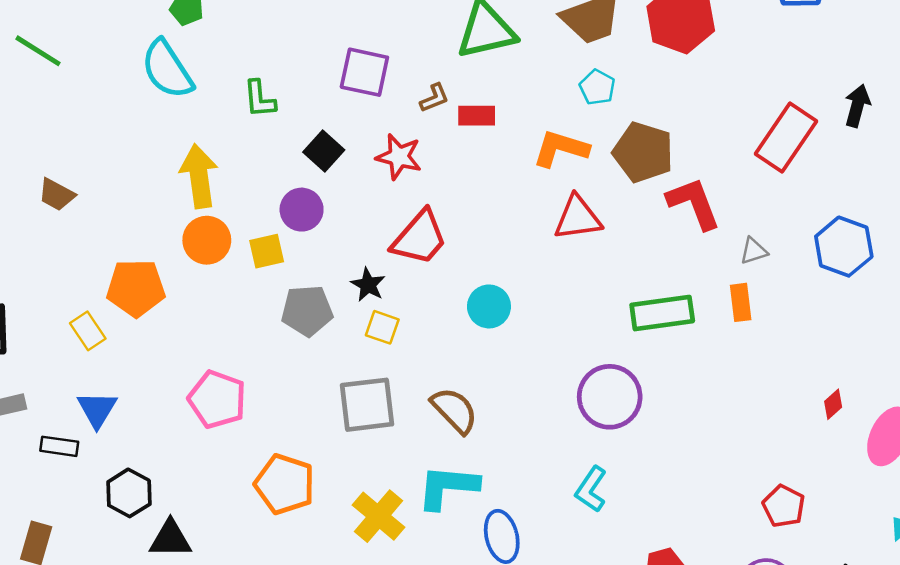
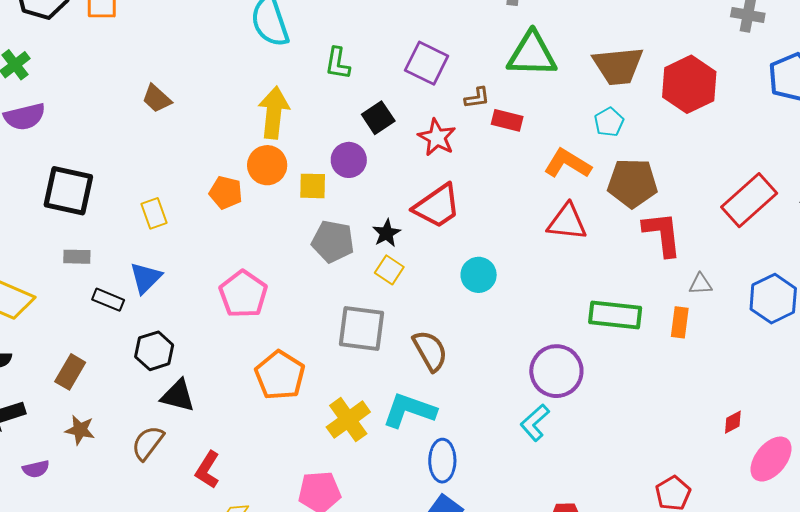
brown pentagon: (643, 152) -> (632, 183), turned -30
orange pentagon: (136, 288) -> (226, 193), moved, size x0.7
cyan L-shape: (591, 489) -> (535, 423), moved

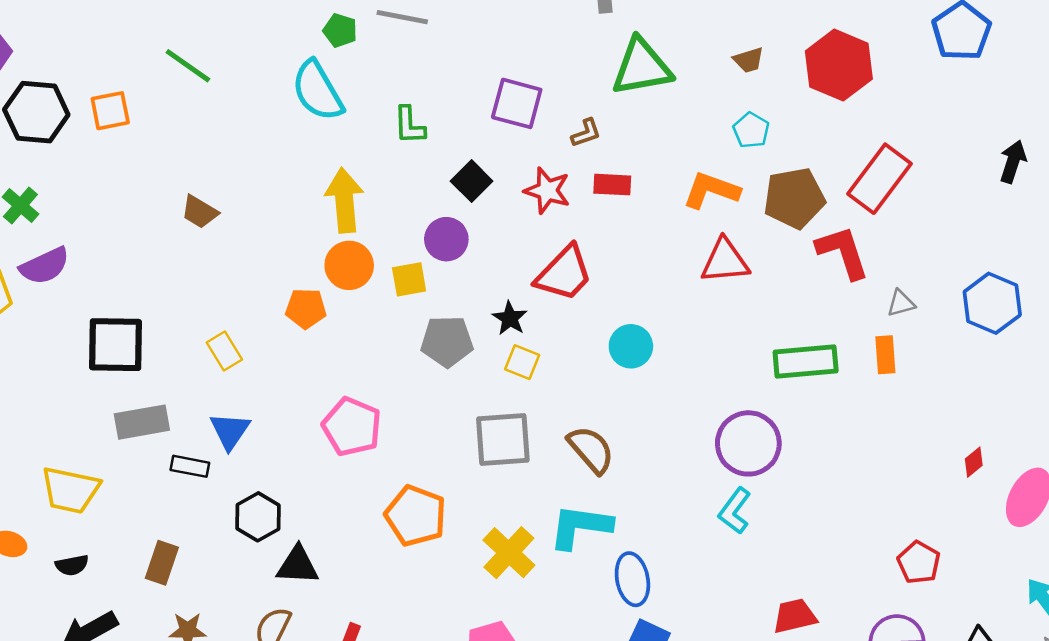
brown trapezoid: (618, 66) -> (749, 60), size x0.5
red rectangle: (507, 120) -> (612, 185), moved
red rectangle: (749, 200) -> (879, 179), moved
gray rectangle: (77, 257) -> (142, 422), size x1.6

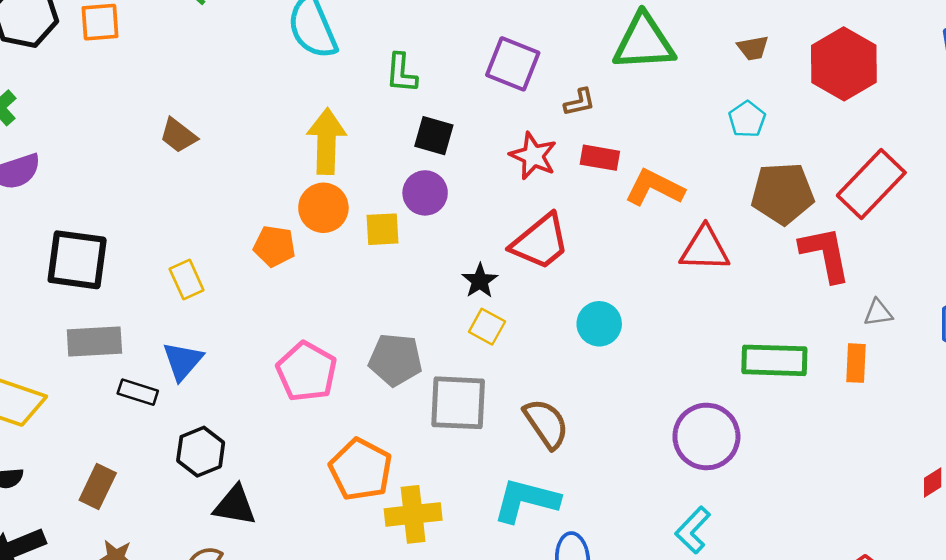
black square: (472, 181) -> (434, 136), moved, turned -36
orange L-shape: (711, 190) -> (655, 188), moved
gray pentagon: (447, 341) -> (395, 360), moved
cyan L-shape: (735, 511) -> (693, 530), moved
yellow cross: (509, 553) -> (413, 514), moved, turned 34

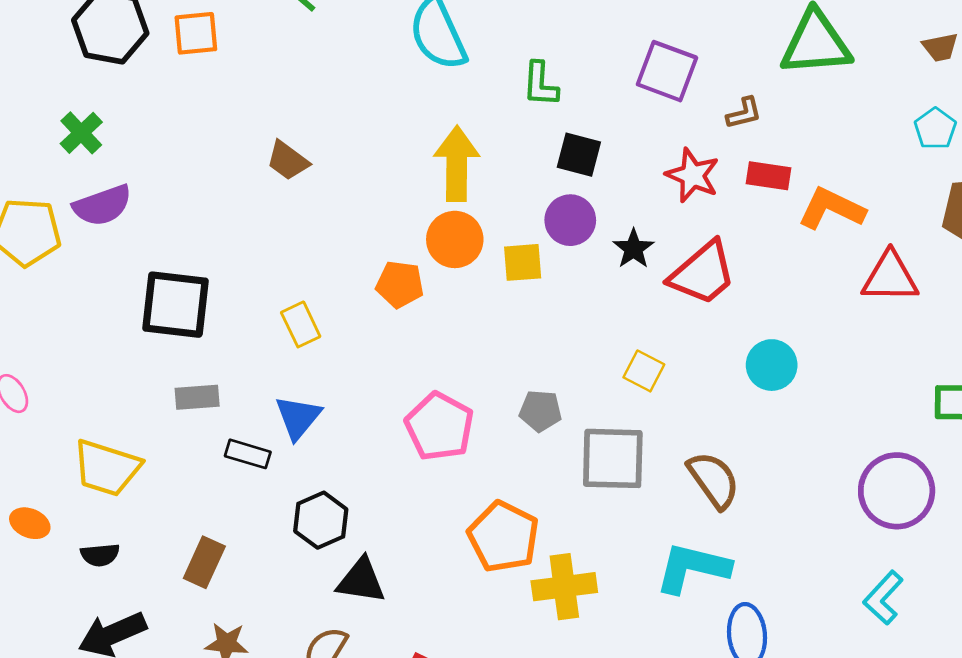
black star: (480, 281) -> (633, 249), moved
gray rectangle: (94, 342) -> (197, 397), size x0.7
gray pentagon: (395, 360) -> (540, 411), size x0.7

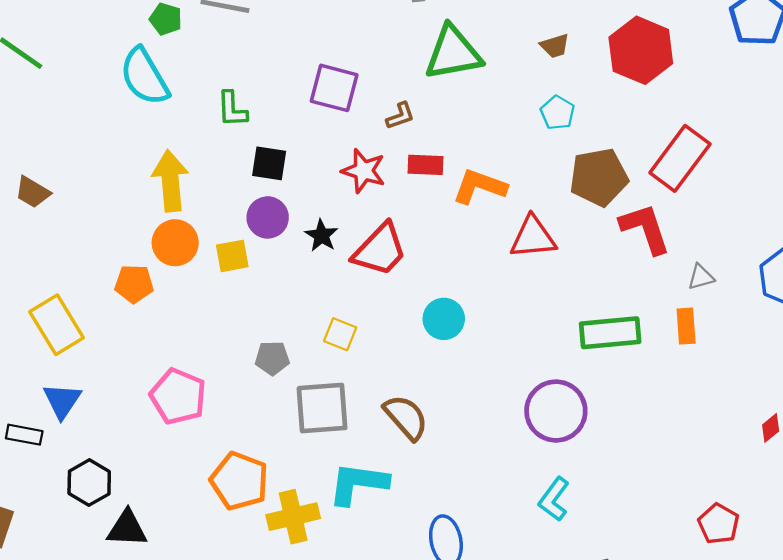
yellow rectangle: (301, 324) -> (57, 325), size x1.6
gray pentagon: (540, 411) -> (272, 358), moved
cyan L-shape: (693, 568) -> (358, 483), moved

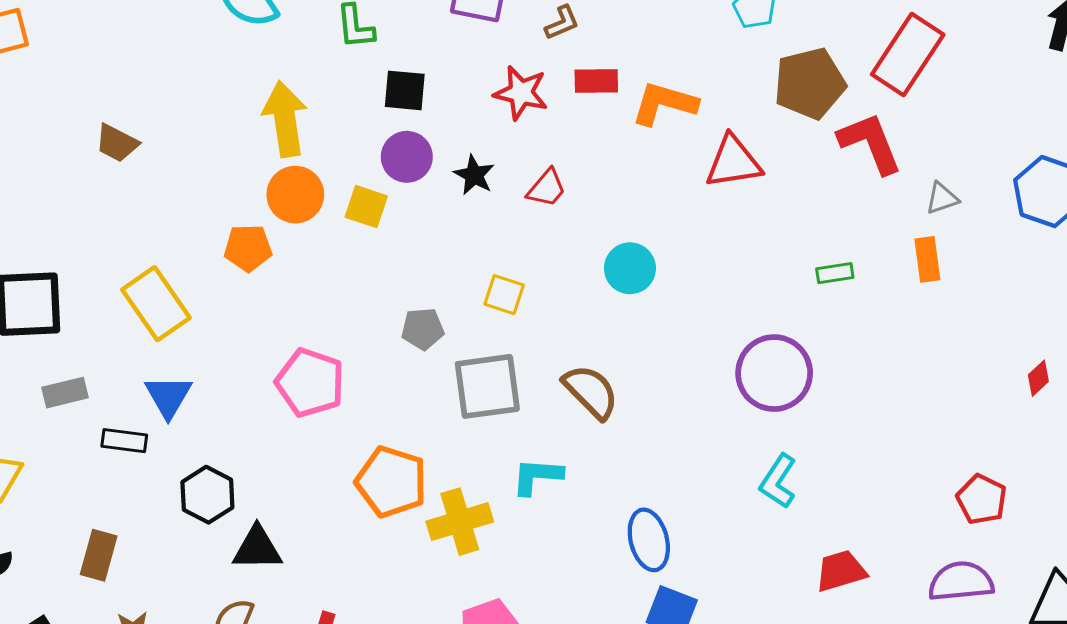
red trapezoid: (380, 250) -> (547, 188), size x0.6
yellow square: (232, 256) -> (366, 207), turned 32
green rectangle: (610, 333) -> (835, 273), size x0.5
cyan L-shape: (358, 483) -> (537, 476), size x0.7

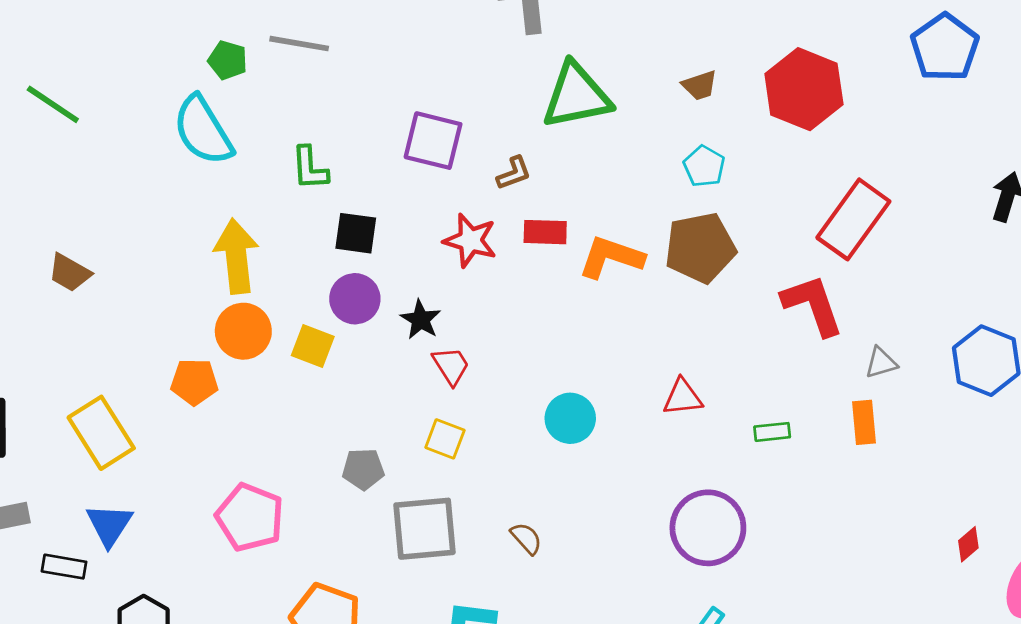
brown pentagon: (810, 83) -> (700, 248), moved
red triangle: (733, 162) -> (683, 397), moved, size x0.7
red trapezoid: (547, 188) -> (451, 366), moved, turned -75
brown semicircle: (591, 392) -> (526, 538), size x0.6

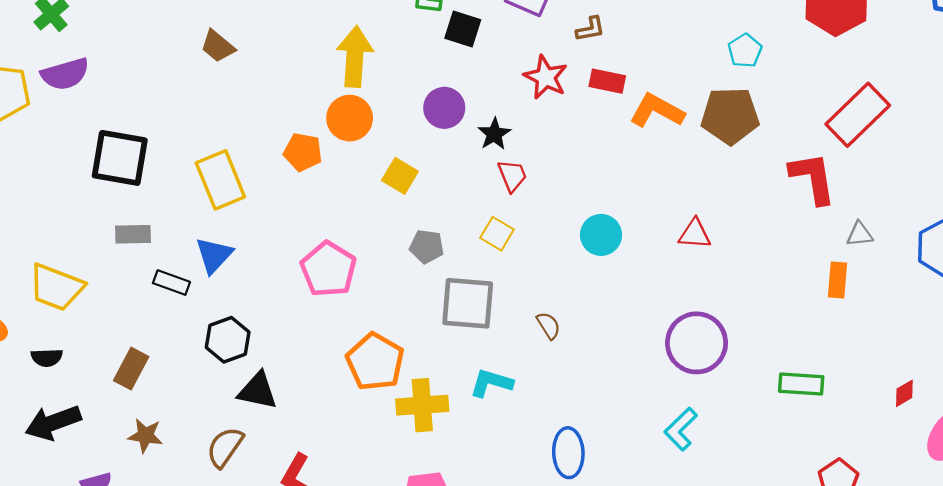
black square: (356, 233) -> (463, 29), moved
yellow square: (313, 346) -> (400, 176), moved
green rectangle: (772, 432) -> (801, 384), moved, size x1.5

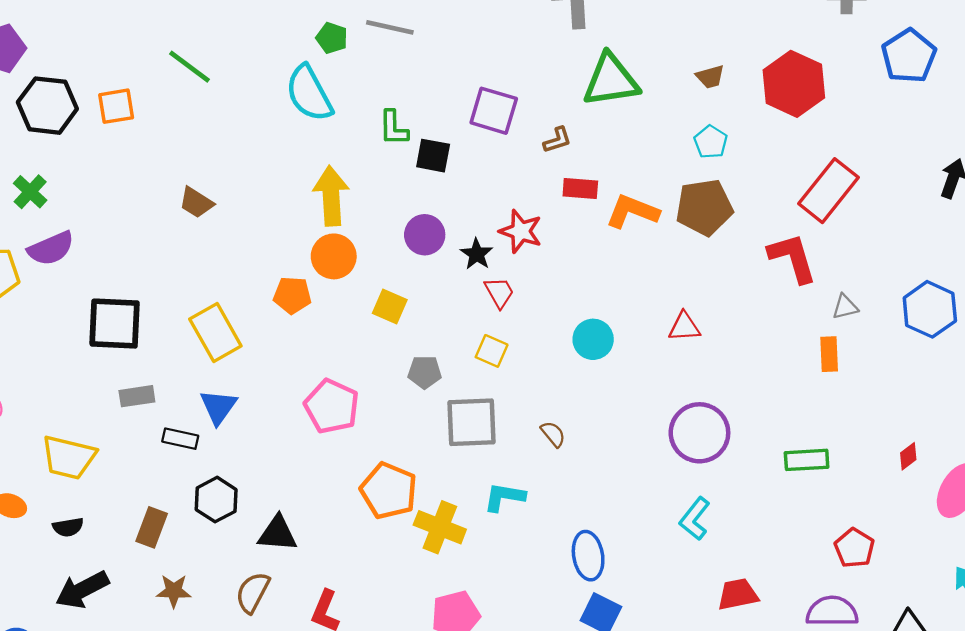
red star: (546, 77) -> (521, 231), moved
black hexagon: (228, 340) -> (216, 500), moved
yellow cross: (422, 405) -> (440, 527), turned 33

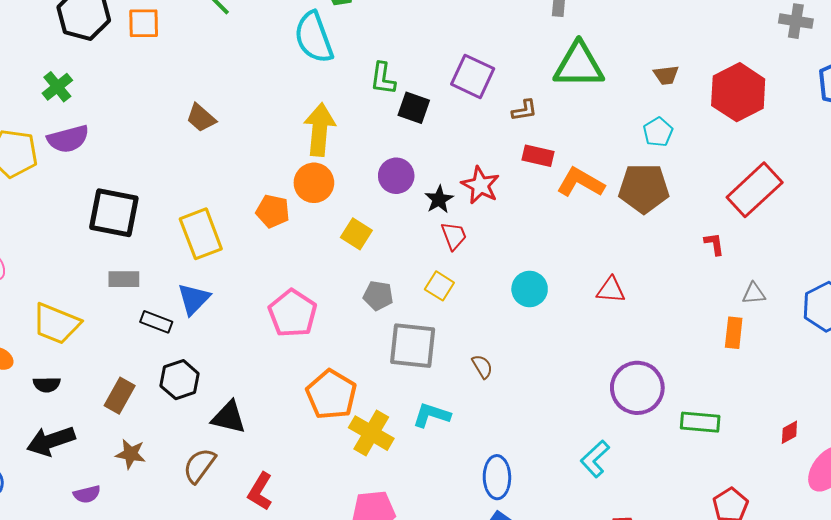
red L-shape: (792, 258) -> (714, 244), size x0.5
purple circle: (699, 433) -> (637, 388), moved

